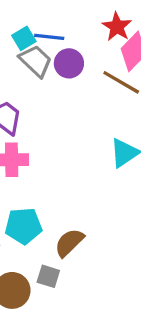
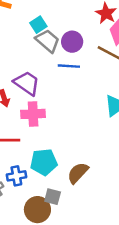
blue line: (49, 37) -> (69, 66), moved
gray square: (48, 276) -> (53, 197), moved

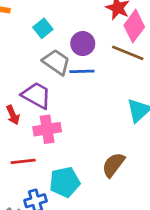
gray trapezoid: (48, 41) -> (56, 62), moved
brown semicircle: (78, 173) -> (113, 165), moved

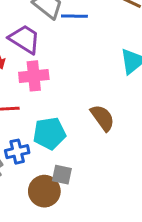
brown semicircle: (113, 165) -> (102, 118), turned 104

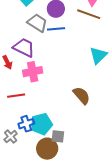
cyan pentagon: (49, 133) -> (41, 124), moved

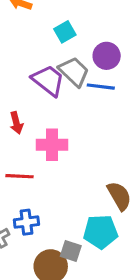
purple trapezoid: (24, 47) -> (48, 80), moved
cyan pentagon: (41, 124) -> (101, 232), moved

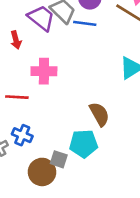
red arrow: (16, 123) -> (16, 40), moved
blue cross: (26, 222) -> (22, 135), turned 30

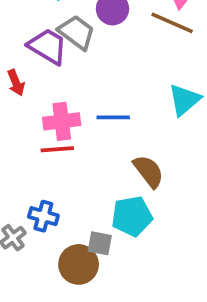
blue line: (85, 23) -> (113, 117), moved
red line: (17, 97) -> (57, 149), moved

